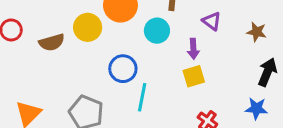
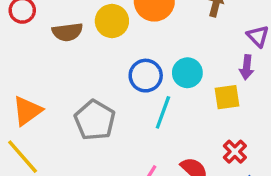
cyan circle: (157, 31) -> (187, 73), moved
purple arrow: (193, 49) -> (247, 67), moved

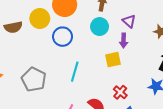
cyan circle: (187, 73) -> (100, 27), moved
blue circle: (146, 76) -> (63, 37), moved

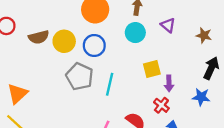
yellow circle: (40, 18) -> (64, 41), moved
purple arrow: (124, 41) -> (169, 83), moved
gray pentagon: (34, 79) -> (80, 77), moved

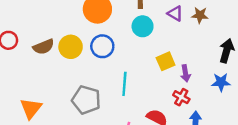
brown star: (204, 35) -> (200, 15), moved
gray pentagon: (80, 77) -> (86, 100), moved

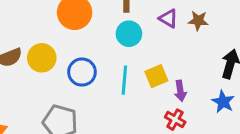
blue circle: (102, 46) -> (82, 72), moved
blue star: (221, 82) -> (223, 102), turned 30
cyan line: (124, 84) -> (124, 80), moved

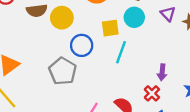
blue circle: (82, 72) -> (82, 45), moved
yellow square: (156, 76) -> (110, 28), moved

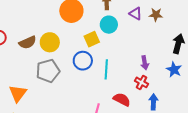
blue circle: (82, 45) -> (83, 61), moved
cyan line: (121, 52) -> (106, 69), moved
gray pentagon: (63, 71) -> (48, 71), moved, turned -30

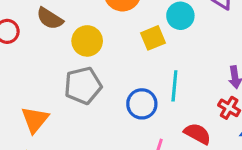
brown semicircle: (28, 42) -> (50, 18), moved, turned 54
blue circle: (83, 61) -> (142, 104), moved

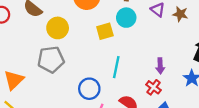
blue circle: (142, 104) -> (89, 89), moved

